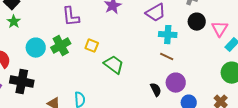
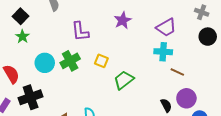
cyan cross: (168, 35) -> (163, 52), moved
green trapezoid: (114, 65) -> (124, 80), turned -75
black cross: (22, 82) -> (31, 97), turned -30

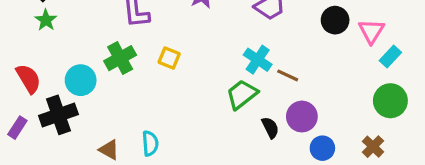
cyan cross: (163, 52) -> (258, 60), moved, turned 30
cyan circle: (45, 63) -> (81, 80), moved
green trapezoid: (124, 80) -> (242, 94), moved

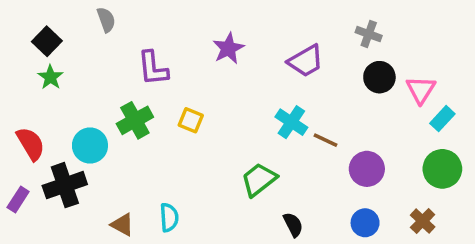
green trapezoid: (242, 94) -> (259, 180), moved
purple circle: (302, 117) -> (367, 169), moved
black semicircle: (270, 128) -> (293, 225), moved

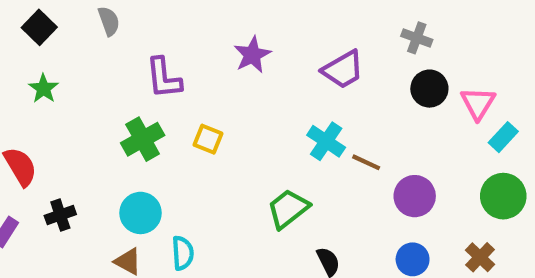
black square: (47, 41) -> (39, 27), moved
cyan circle: (90, 145) -> (140, 213), moved
black cross: (65, 185) -> (60, 215), size x0.6

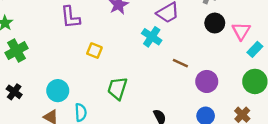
green cross: (143, 139) -> (16, 51), moved
cyan cross: (326, 141) -> (152, 37), moved
green trapezoid: (288, 209) -> (117, 88), moved, turned -35
black cross: (60, 215) -> (14, 92), turned -35

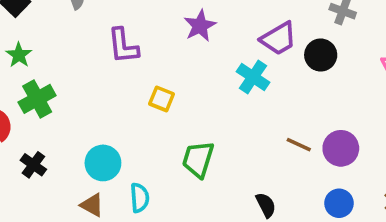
black circle: (215, 23) -> (321, 55), moved
brown line: (180, 63) -> (299, 145), moved

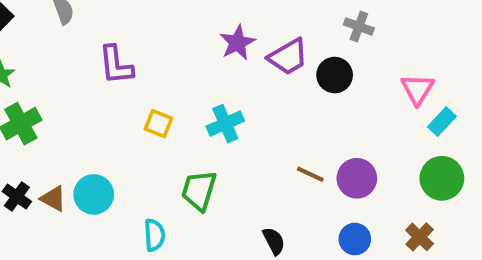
purple star: (200, 26) -> (237, 43), moved
cyan cross: (253, 77) -> (225, 124), moved, turned 32
cyan semicircle: (140, 198) -> (154, 235), moved
brown triangle: (92, 205) -> (53, 199), moved

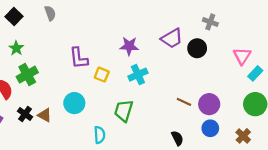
purple star: (237, 43) -> (129, 46), moved, turned 30
purple L-shape: (116, 65) -> (79, 58), moved
cyan circle: (94, 194) -> (74, 103), moved
blue circle: (355, 239) -> (210, 128), moved
black semicircle: (274, 241) -> (177, 138), moved

